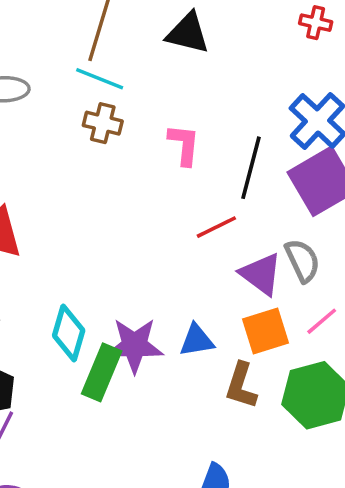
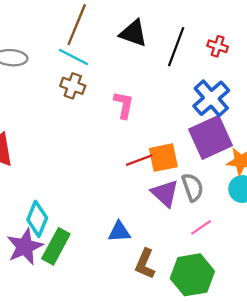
red cross: (316, 23) -> (218, 46), moved
black line: (251, 168) -> (176, 47), moved
orange square: (265, 331) -> (163, 158), moved
purple star: (134, 345) -> (25, 247), moved, turned -30

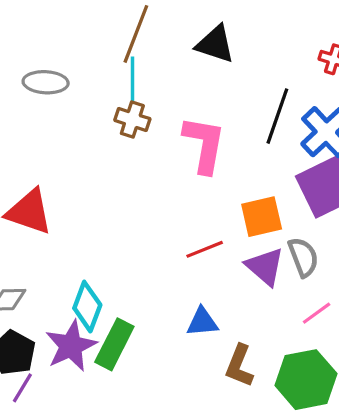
black line: (176, 47) -> (277, 116), moved
cyan line: (74, 57) -> (133, 79), turned 64
pink L-shape: (124, 105) -> (204, 144), size x1.5
red line: (139, 160) -> (205, 249), moved

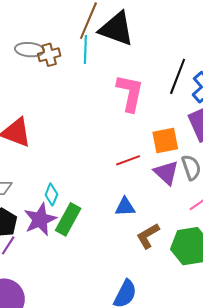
black triangle: (215, 44) -> (116, 29), moved, size x1.4
brown cross: (132, 120) -> (49, 55), moved, turned -35
cyan diamond: (87, 307) -> (51, 195), size x0.7
brown L-shape: (239, 366) -> (148, 236), turned 36

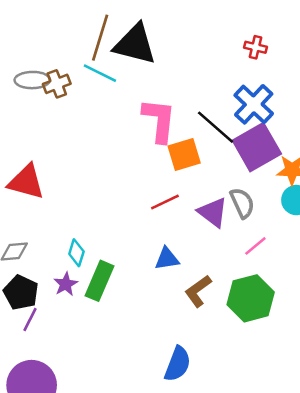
cyan line: (85, 50) -> (100, 73), turned -60
black line: (178, 76) -> (216, 127), moved, turned -64
orange square: (165, 141) -> (184, 154), moved
purple star: (40, 219) -> (66, 284), size x0.6

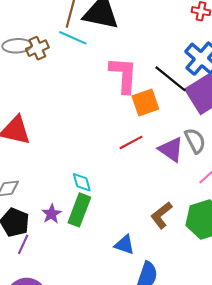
cyan diamond: (76, 253) -> (82, 182), moved, turned -30
blue triangle: (167, 259) -> (124, 245), moved, turned 30

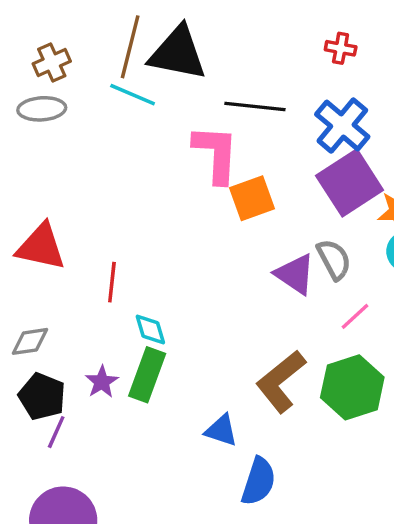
brown cross: (37, 48) -> (52, 63), moved
black line: (170, 79) -> (255, 106), moved, turned -32
red line: (131, 142) -> (112, 282), moved, turned -55
brown L-shape: (161, 215) -> (281, 381), size x1.4

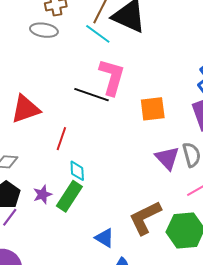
black line: (255, 106) -> (92, 95), moved
pink L-shape: (216, 154) -> (112, 77), moved
red triangle: (41, 247) -> (25, 109), turned -44

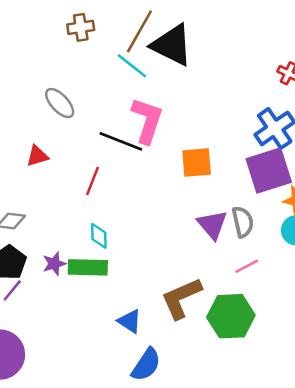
gray ellipse: (44, 30) -> (60, 103), moved, turned 36
red triangle: (25, 109) -> (37, 156), size x0.6
red line: (61, 139) -> (92, 181), moved
green rectangle: (69, 196) -> (88, 267), turned 56

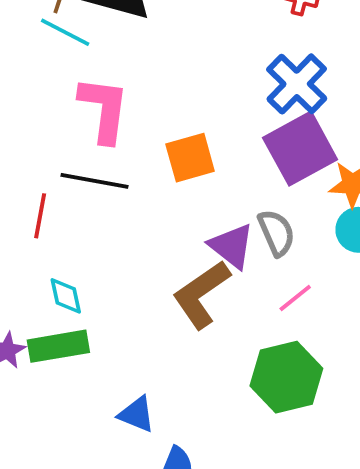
black line: (121, 141) -> (95, 181), moved
brown L-shape: (181, 298) -> (201, 294), moved

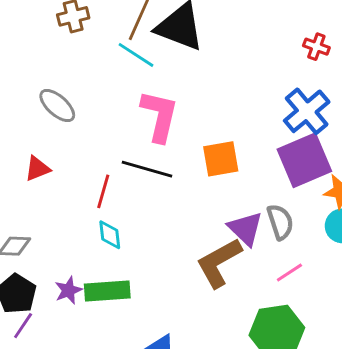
cyan diamond: (66, 296) -> (110, 235), moved

